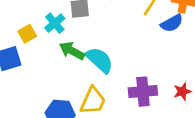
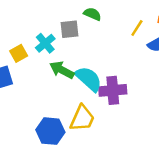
purple cross: (143, 92) -> (113, 90), moved

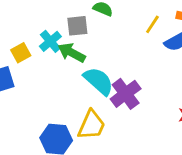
green arrow: (62, 70) -> (72, 53), moved
purple cross: (113, 90) -> (126, 94), turned -32

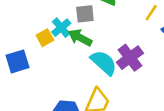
yellow square: (21, 53) -> (45, 38), moved
purple cross: (126, 94) -> (130, 58), moved

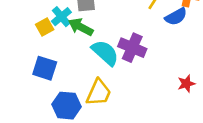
purple cross: (130, 58) -> (132, 48), turned -30
blue square: (17, 61) -> (45, 68), moved, turned 35

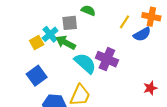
blue square: (45, 68) -> (37, 76), turned 36

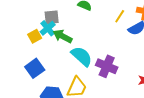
gray square: (70, 23) -> (52, 17), moved
purple cross: (107, 59) -> (107, 66), moved

